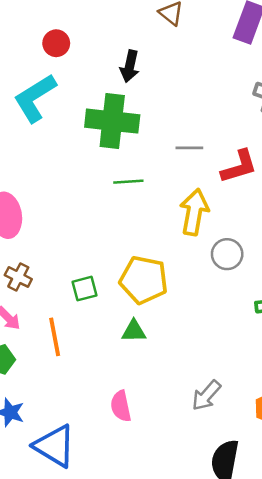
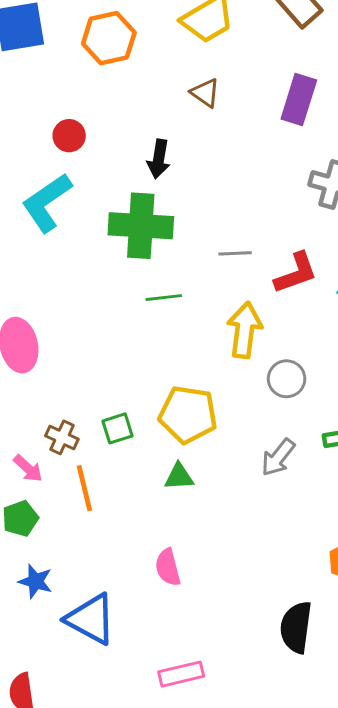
brown cross: (18, 277) -> (62, 437), moved
gray arrow: (206, 395) -> (278, 457), moved

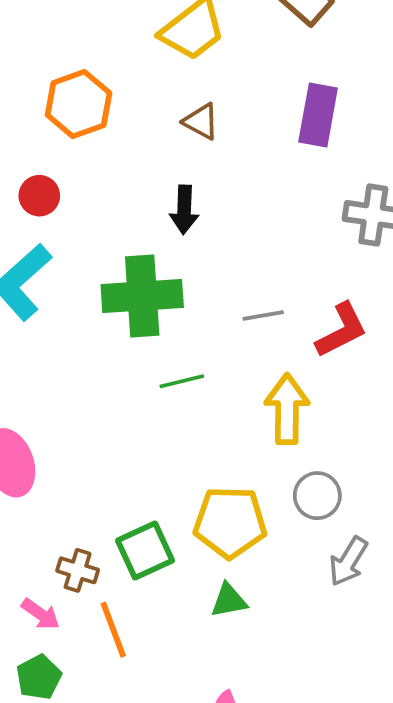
orange hexagon: (109, 38) -> (79, 104), moved
black arrow: (159, 159) -> (184, 210), moved
gray circle: (287, 379) -> (317, 496), moved
green square: (117, 428) -> (145, 551), size x1.4

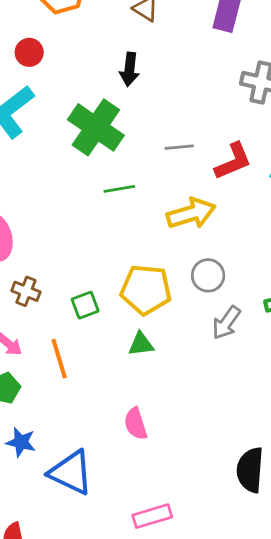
green cross: (142, 296) -> (96, 127), turned 34
yellow arrow: (287, 409) -> (191, 213), turned 69
green square: (145, 551) -> (85, 305), size x0.7
brown cross: (78, 570) -> (26, 291), moved

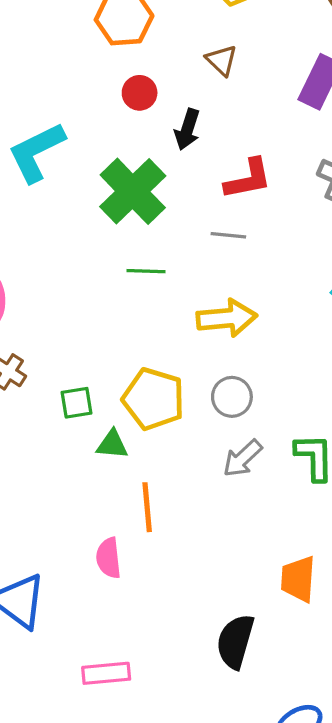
red circle: (29, 52) -> (140, 93), moved
red L-shape: (233, 161) -> (248, 179), moved
green triangle: (141, 344) -> (112, 444), moved
orange line: (59, 359) -> (147, 507), moved

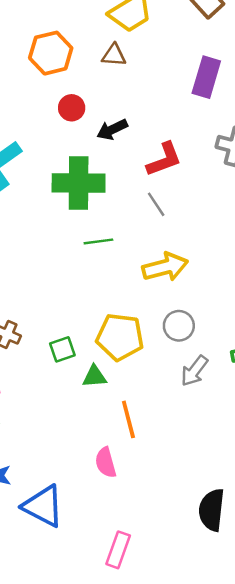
brown triangle: (222, 60) -> (114, 55), moved, turned -30
black arrow: (187, 129) -> (112, 130), turned 56
green cross: (133, 191) -> (79, 183), turned -36
gray line: (228, 235) -> (156, 204), turned 60
pink rectangle: (106, 673) -> (118, 550), turned -56

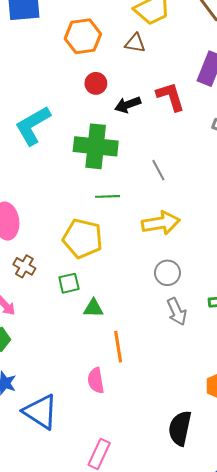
red L-shape: (164, 159) -> (171, 97), moved, turned -92
yellow pentagon: (120, 337) -> (83, 238), moved
gray arrow: (194, 371) -> (177, 311), turned -68

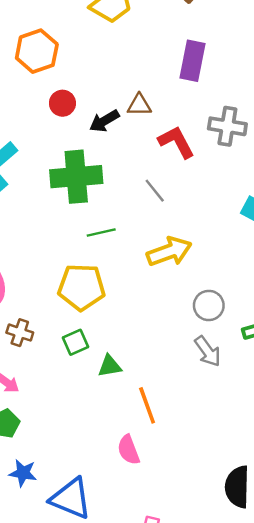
brown triangle: (135, 43) -> (139, 105), moved
red L-shape: (171, 97) -> (176, 142), moved
gray circle: (167, 273) -> (209, 305), moved

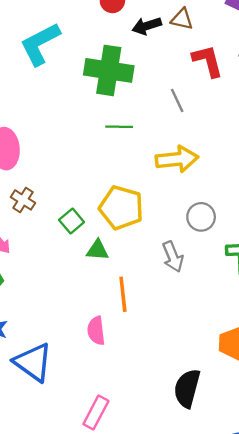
yellow pentagon: (81, 287) -> (121, 208), moved
green square: (75, 342) -> (72, 221), turned -30
gray arrow: (208, 351) -> (173, 257), moved

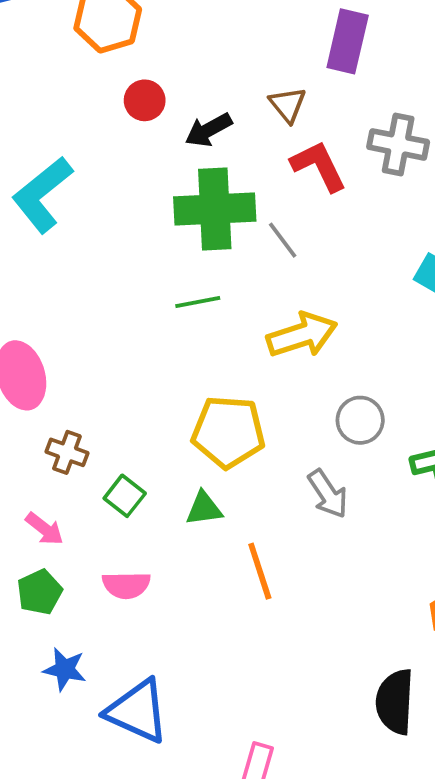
brown triangle: (182, 19) -> (288, 105), moved, turned 50
green cross: (109, 70) -> (215, 209), moved
green square: (72, 221) -> (125, 496), moved
pink semicircle: (96, 331) -> (126, 585), moved, turned -72

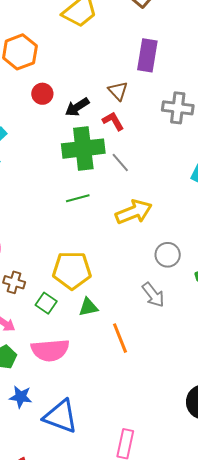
red L-shape: (319, 166) -> (113, 121), moved, size x0.7
yellow pentagon: (228, 432) -> (72, 270), moved
pink semicircle: (126, 585) -> (50, 350), size x1.5

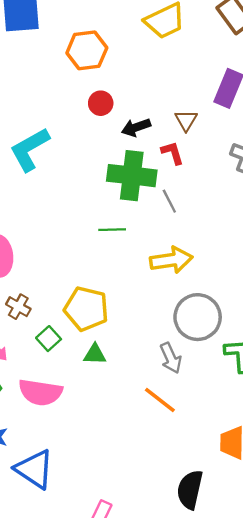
gray circle: (168, 255) -> (198, 317), size x1.6
orange line: (120, 338) -> (160, 400), moved, turned -44

